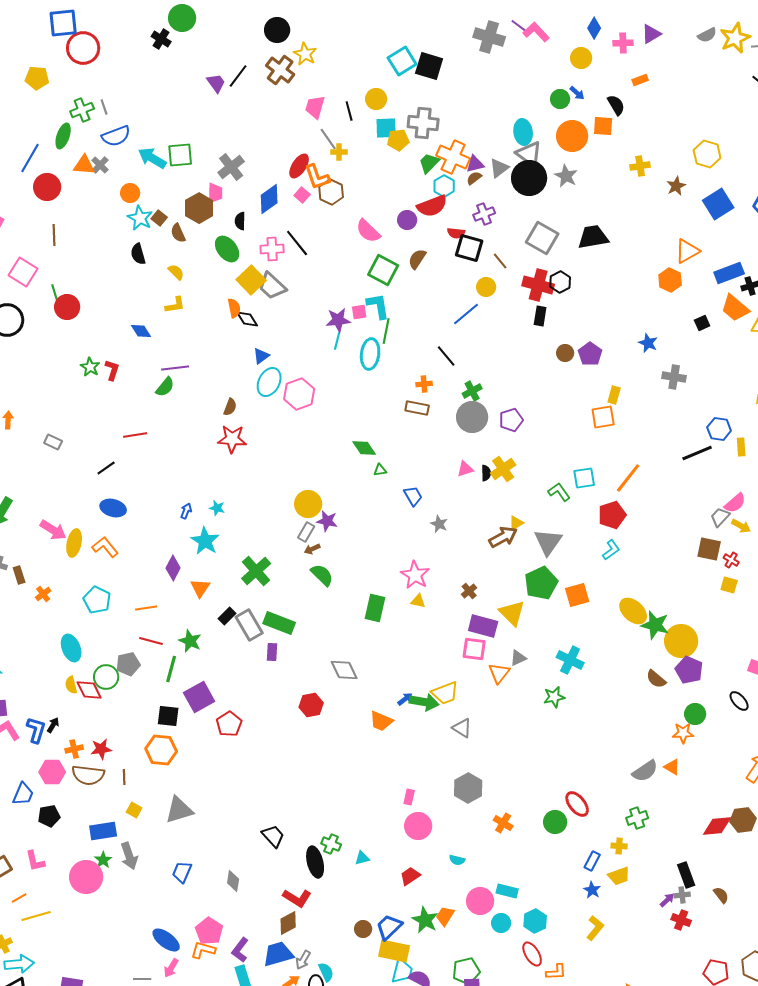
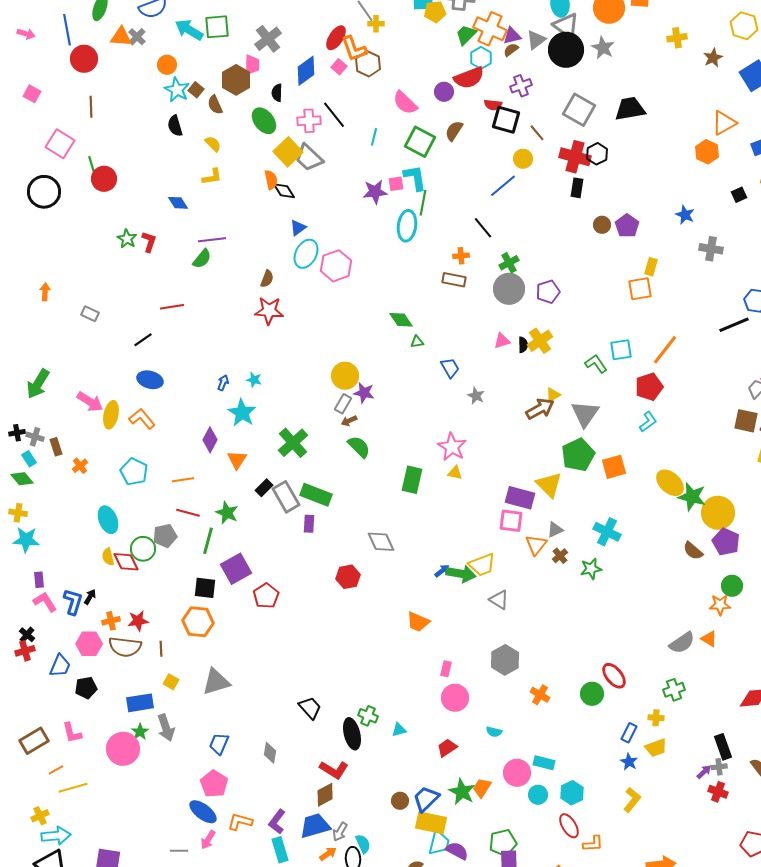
blue line: (30, 158) -> (67, 30), turned -40
cyan line: (337, 341) -> (374, 137), moved
brown cross: (469, 591) -> (560, 556), moved
orange trapezoid: (381, 721) -> (418, 622), moved
pink pentagon: (209, 931) -> (214, 784), moved

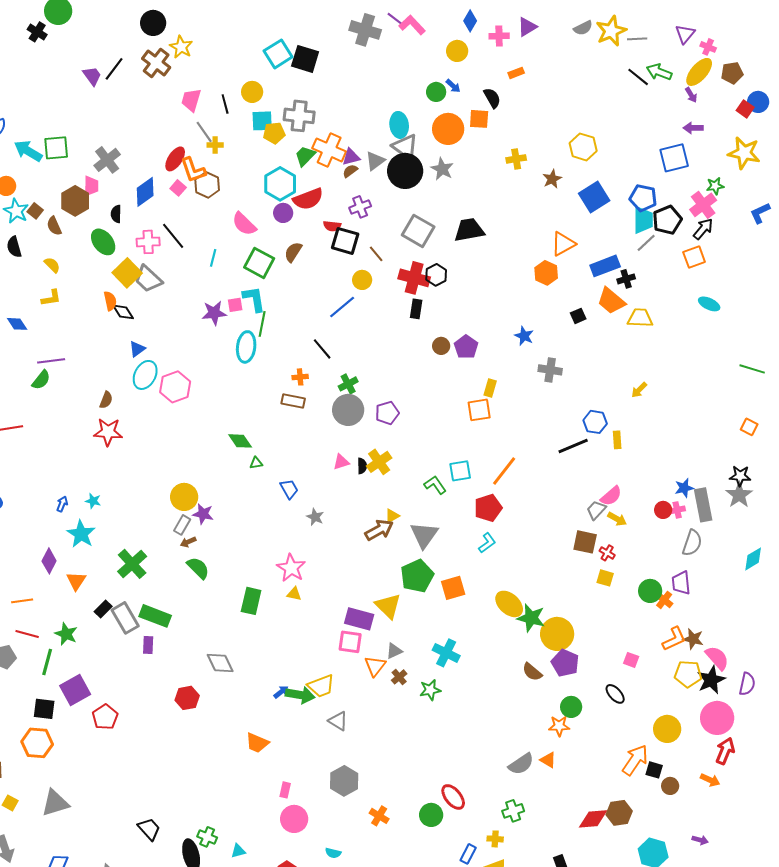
cyan hexagon: (481, 58) -> (280, 184), moved, size x1.5

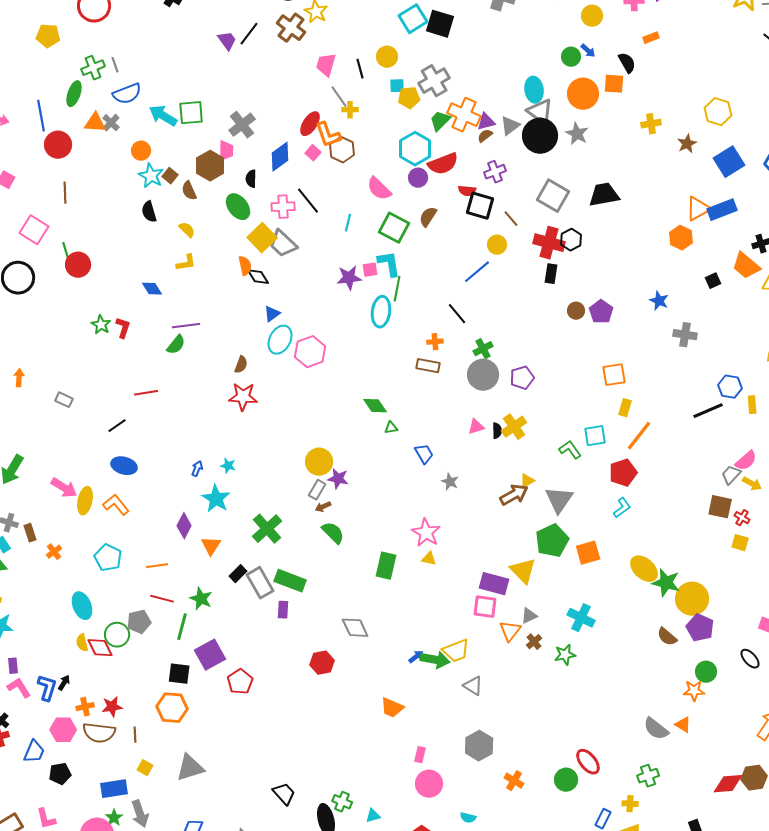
gray cross: (299, 116) -> (434, 81), turned -36
cyan square: (262, 121) -> (397, 86), size x0.7
blue rectangle: (605, 266) -> (722, 210), moved
yellow rectangle: (490, 388) -> (625, 408), moved
gray semicircle: (521, 764) -> (656, 729), turned 72

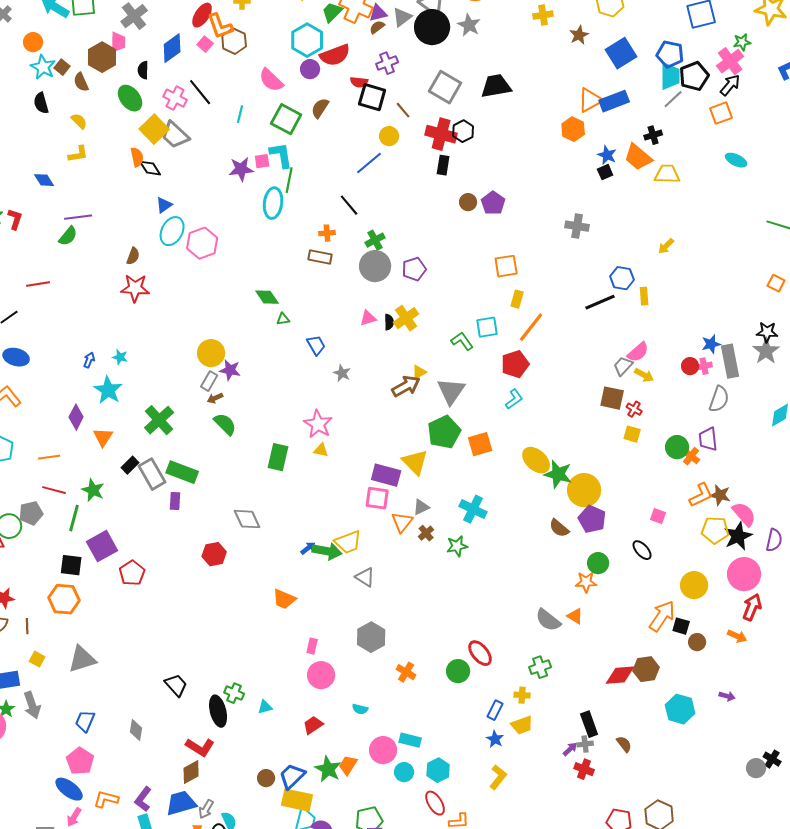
pink cross: (283, 207) -> (175, 98), turned 30
blue star: (659, 301) -> (607, 155), moved

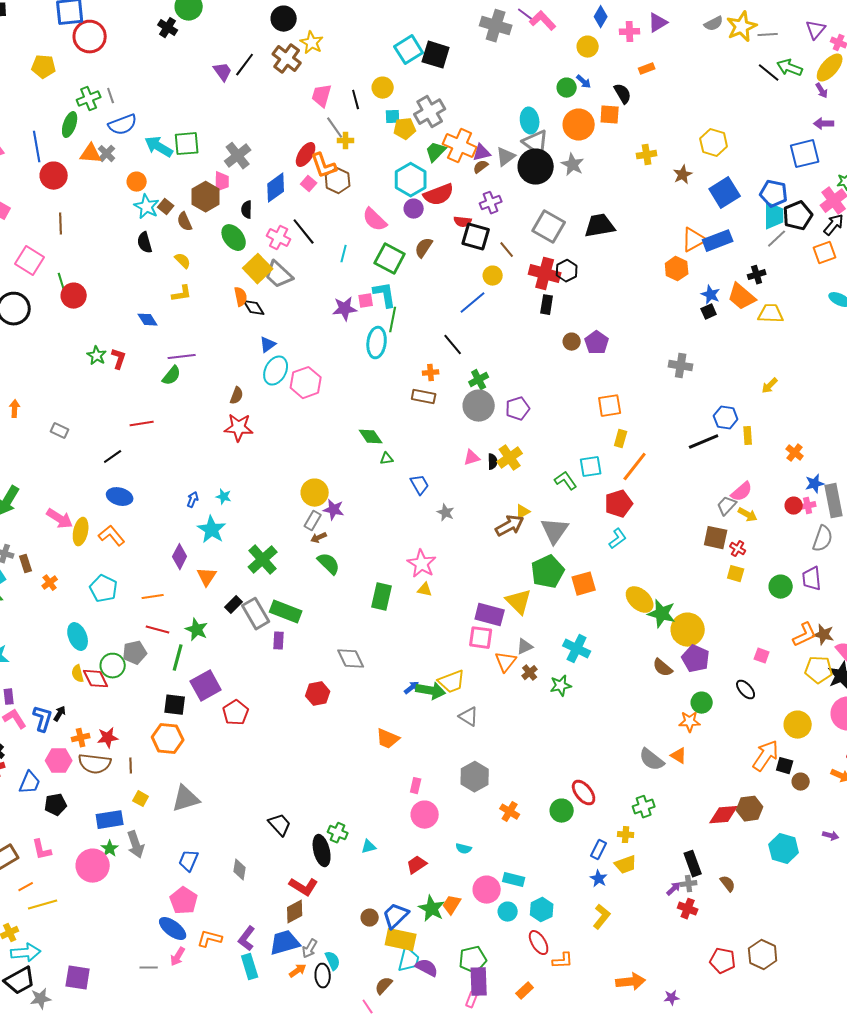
orange cross: (691, 456) -> (795, 453), moved

